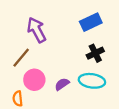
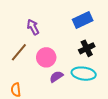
purple arrow: (37, 30) -> (33, 27), size x0.7
pink circle: (34, 80) -> (46, 57), moved

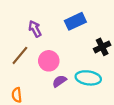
blue rectangle: (83, 20) -> (75, 21), moved
black cross: (87, 48) -> (102, 47), moved

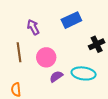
brown line: (20, 55) -> (19, 52), turned -48

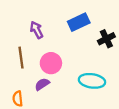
black cross: (97, 44) -> (106, 39), moved
purple semicircle: (56, 76) -> (42, 84), moved

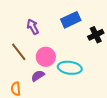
brown line: (21, 58) -> (19, 52), turned -30
cyan ellipse: (92, 81) -> (70, 68), moved

